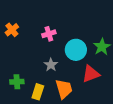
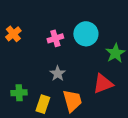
cyan circle: (76, 50) -> (86, 34), moved

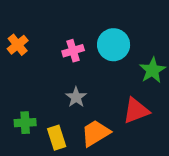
orange trapezoid: (72, 101) -> (96, 133), turned -105
yellow rectangle: (43, 104) -> (57, 138), turned -36

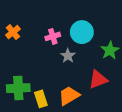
gray star: (76, 97) -> (68, 56), moved
green cross: (25, 123) -> (18, 88), size x1.5

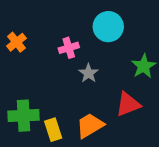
cyan circle: (82, 32) -> (108, 27), moved

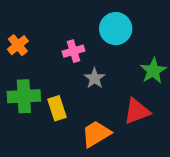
green cross: (24, 116) -> (24, 96), moved
yellow rectangle: (53, 130) -> (57, 108), moved

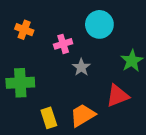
orange cross: (18, 45) -> (24, 30), moved, turned -30
yellow rectangle: (57, 108) -> (49, 118), moved

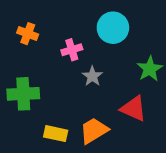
red triangle: (118, 96) -> (134, 109), turned 45
yellow rectangle: (49, 118) -> (56, 134), turned -60

